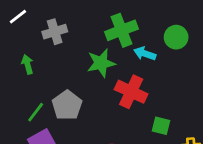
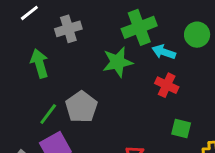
green arrow: (27, 64) -> (39, 63), size x1.4
red cross: (131, 92) -> (167, 85), moved, size x0.7

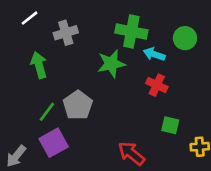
green cross: (139, 27) -> (131, 31), turned 32

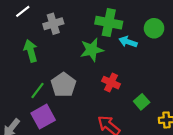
red cross: (157, 85) -> (111, 83), moved
green square: (170, 125) -> (142, 102), turned 35

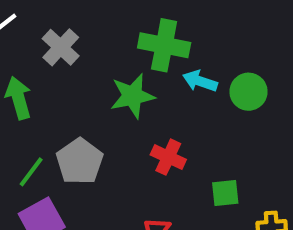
gray cross: (53, 24) -> (61, 47), turned -30
green circle: (154, 28) -> (249, 92), moved
green square: (142, 102) -> (225, 193), turned 35

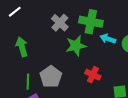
gray cross: (61, 47) -> (60, 23), moved
green line: (31, 172) -> (28, 82), turned -35

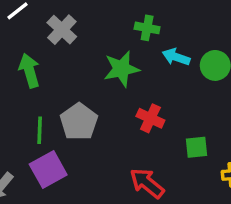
green cross: (91, 22) -> (147, 28), size x0.6
gray cross: (60, 23) -> (62, 30), moved

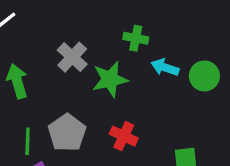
gray cross: (62, 30) -> (72, 57), moved
red cross: (150, 118) -> (124, 136), moved

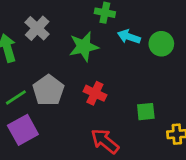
gray cross: (72, 57) -> (37, 28), moved
green line: (28, 141) -> (16, 97), turned 55

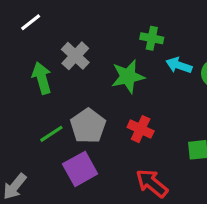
purple square: (23, 130) -> (80, 169), moved

